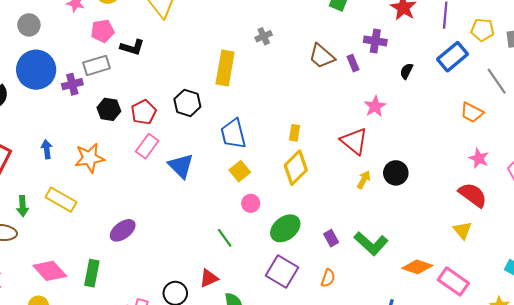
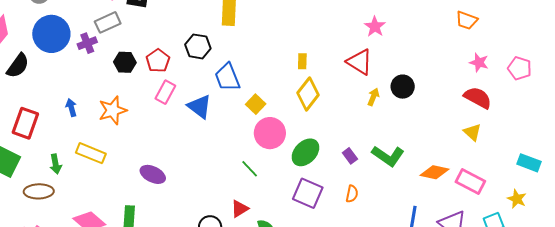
blue trapezoid: (233, 134) -> (227, 77), moved
pink circle: (251, 203) -> (270, 133), size x1.8
purple ellipse: (123, 230) -> (153, 174), turned 70

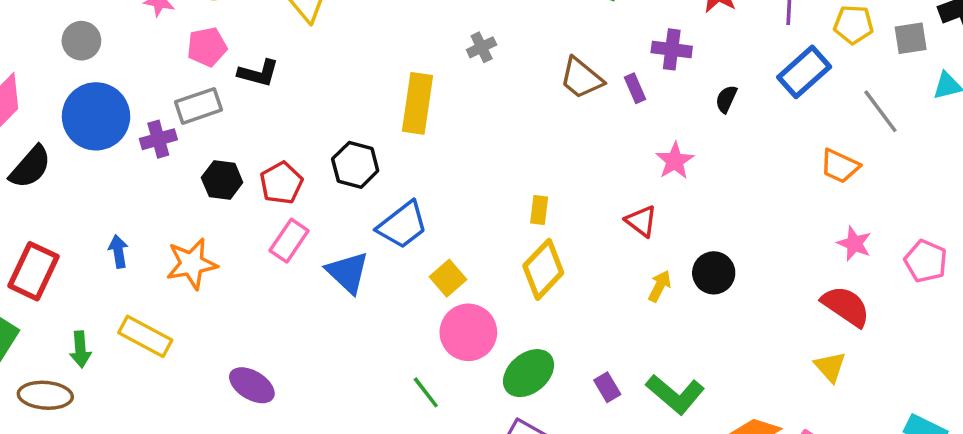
red triangle: (360, 62) -> (641, 221), size x0.7
blue trapezoid: (227, 77) -> (402, 225), turned -112

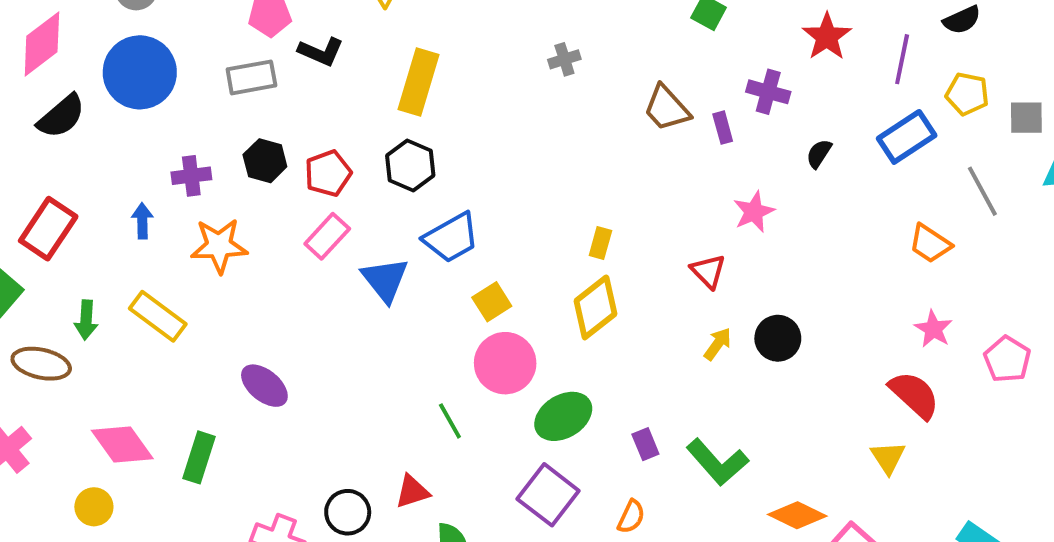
yellow rectangle: (418, 103) -> (418, 82), moved
purple cross: (158, 139) -> (191, 176), moved

